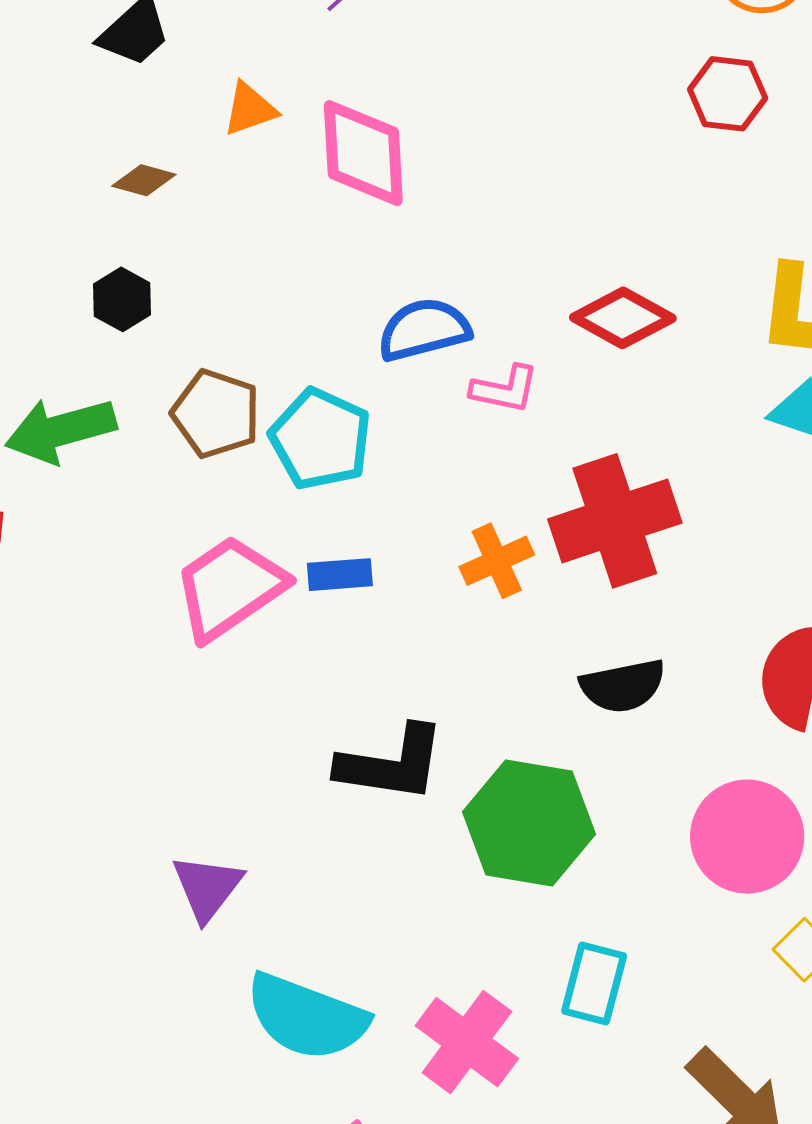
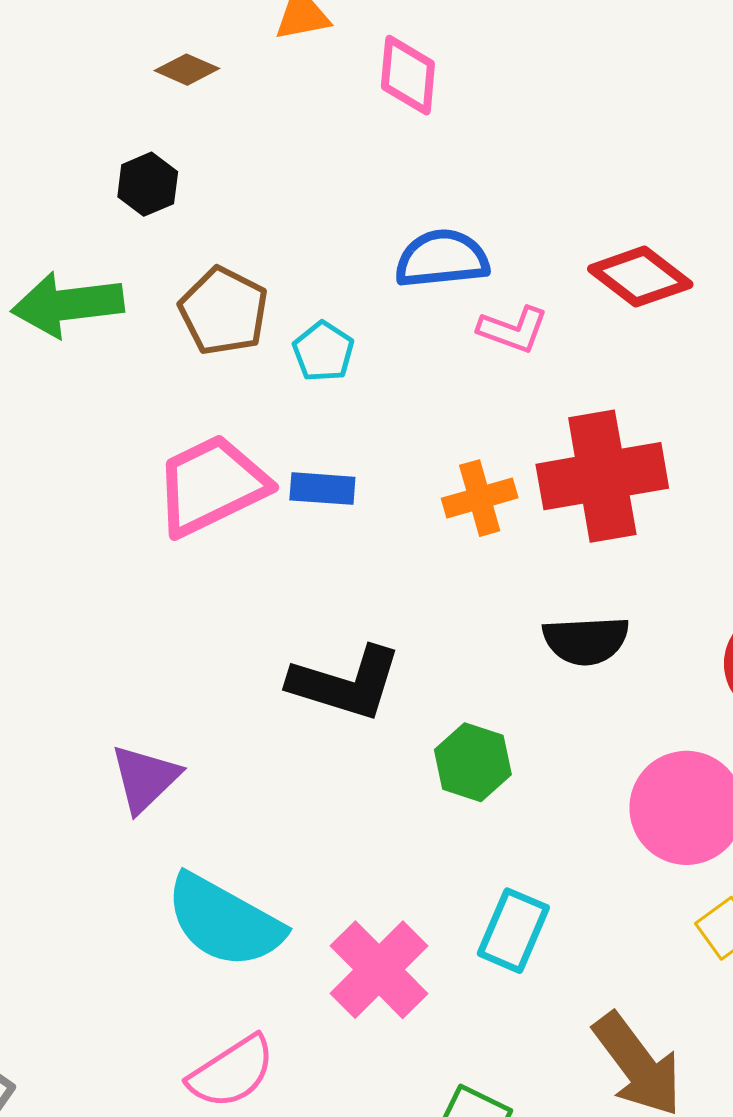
pink diamond: (363, 153) -> (408, 75), size x0.7
cyan pentagon: (320, 439) -> (323, 352), size x0.6
green hexagon: (529, 823) -> (473, 762), size x0.6

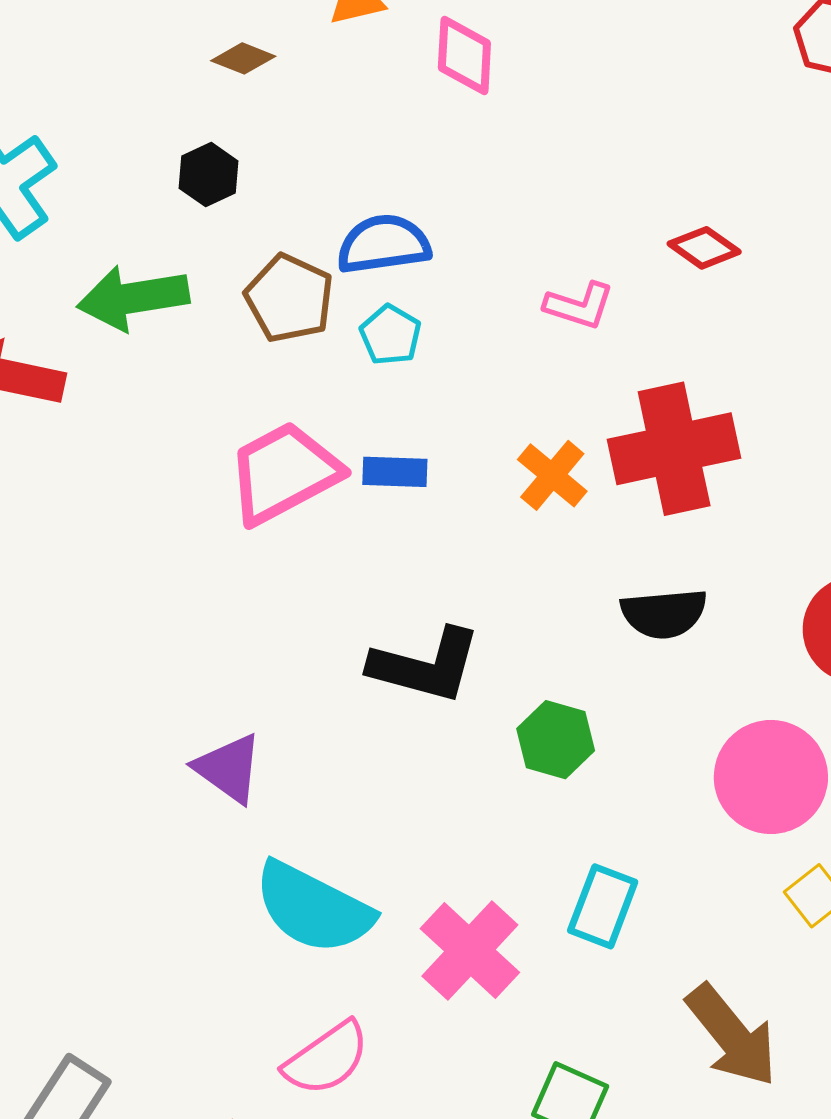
blue semicircle: (442, 259) -> (384, 244), moved
red diamond: (640, 277) -> (704, 248), size x0.7
orange cross: (480, 498) -> (552, 475), turned -32
purple triangle: (145, 778) -> (229, 768), turned -38

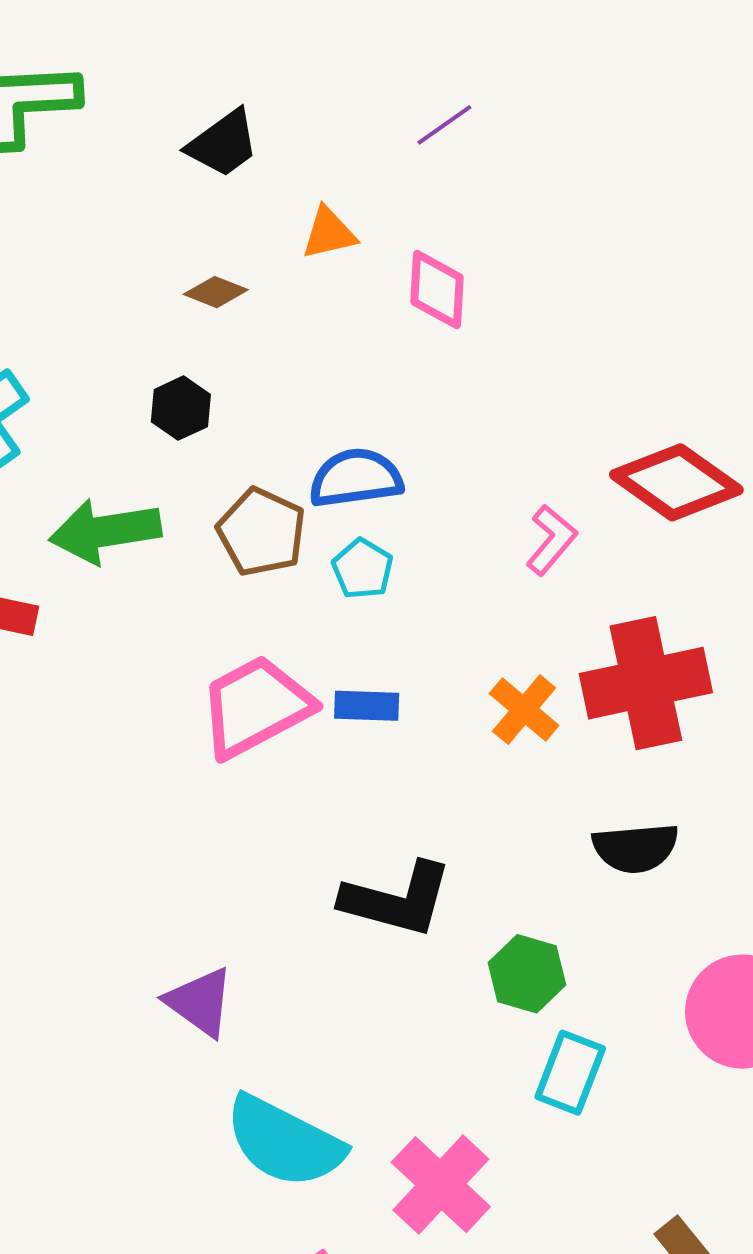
red diamond: (704, 248) -> (676, 482), size x1.8
pink L-shape: (579, 306) -> (551, 540), turned -68
cyan rectangle: (603, 906) -> (570, 1073), moved

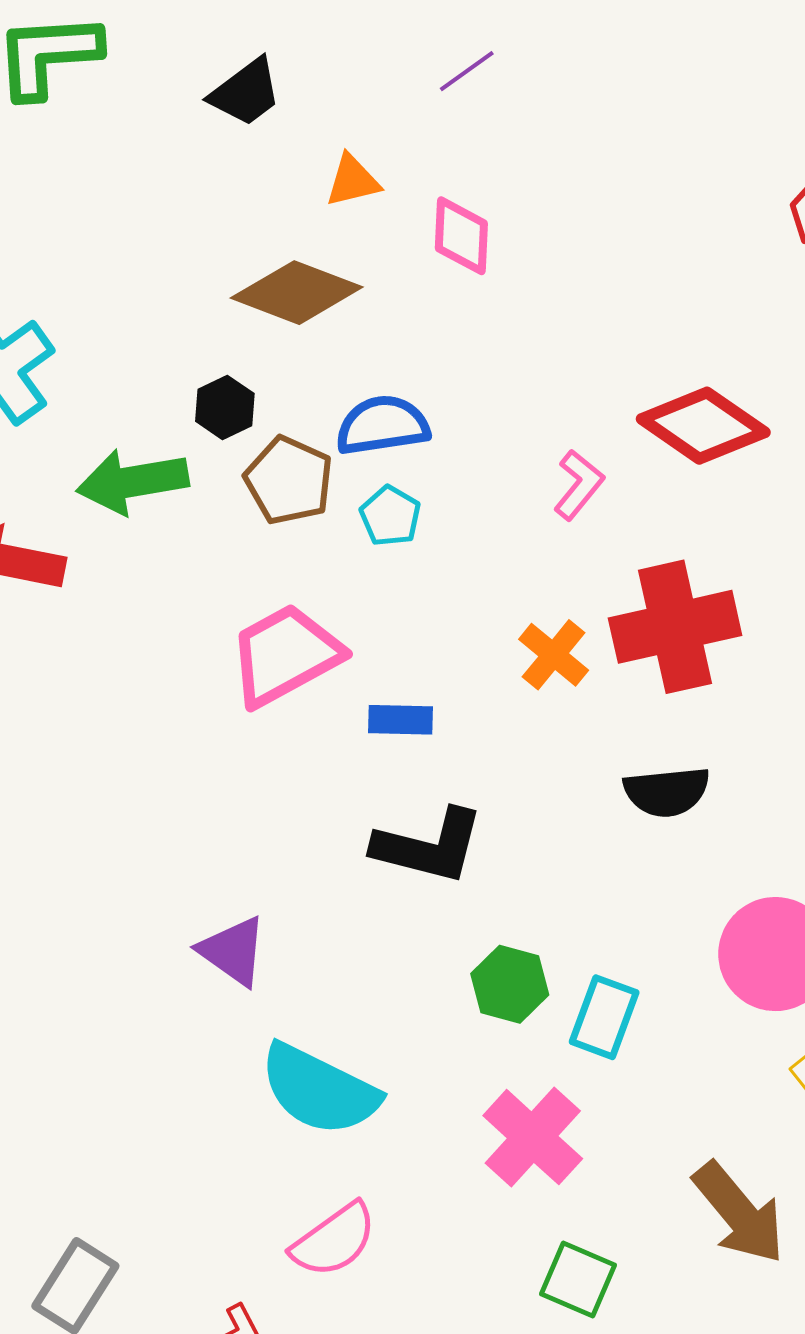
brown diamond: (216, 292) -> (297, 293), moved, size x2.0
black hexagon: (181, 408) -> (225, 407), moved
blue rectangle: (367, 706) -> (400, 720), moved
green hexagon: (527, 974) -> (510, 984), moved
pink cross: (441, 1185) -> (533, 1137), moved

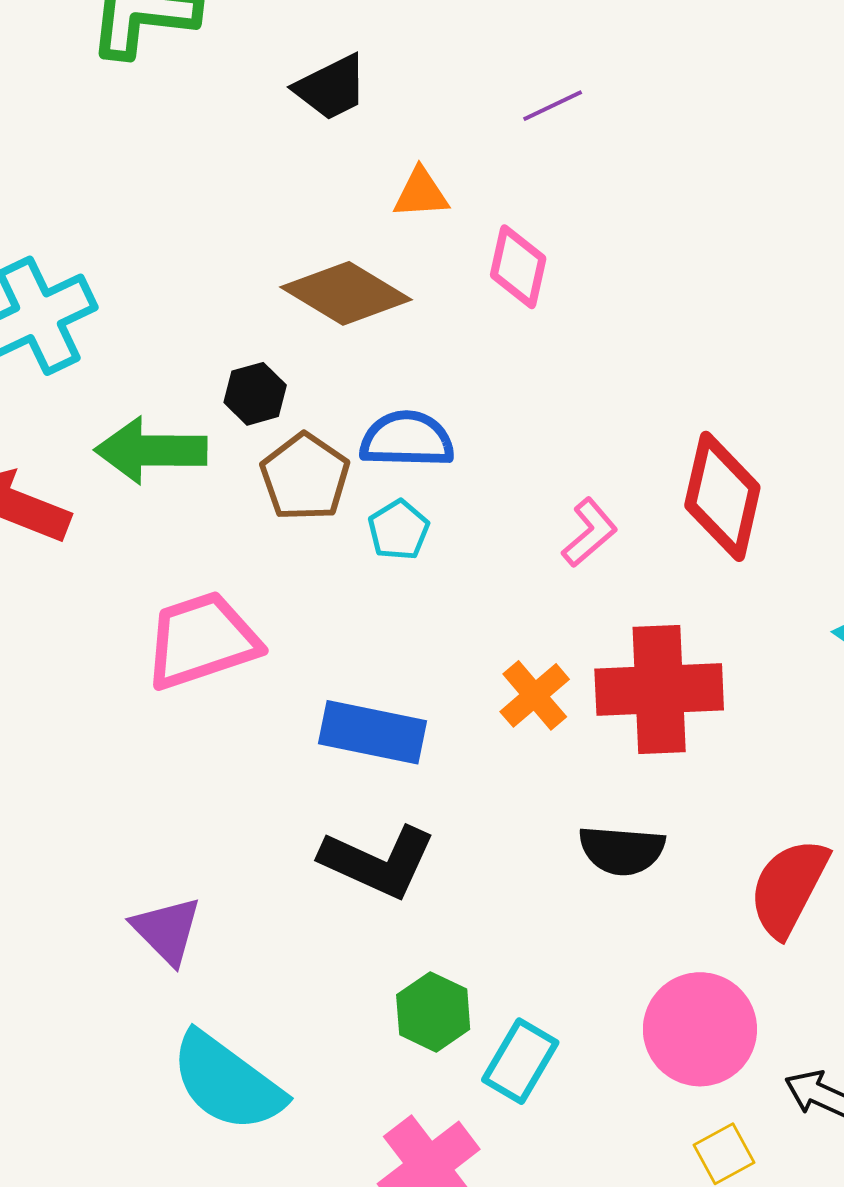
red diamond: (703, 426) -> (722, 496), turned 58
pink trapezoid: (285, 655) -> (202, 640), moved
blue rectangle: (400, 720) -> (373, 732), size x1.6

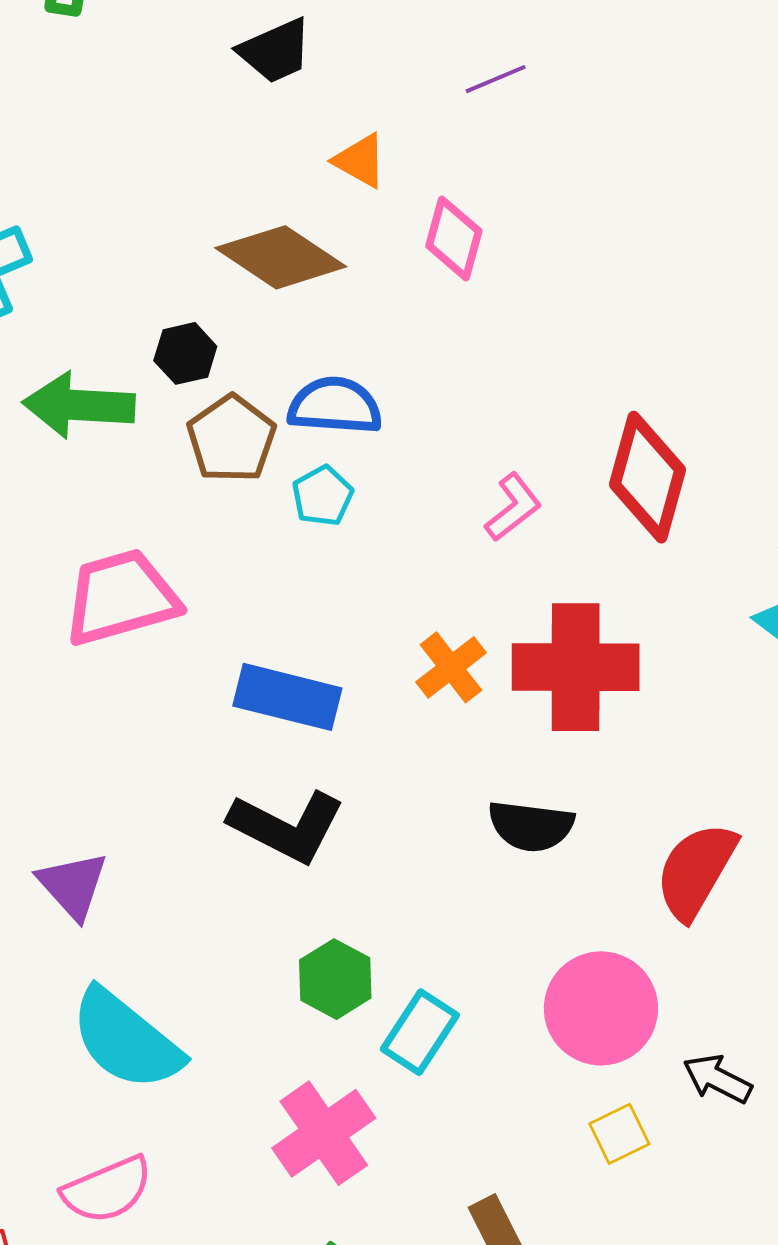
orange triangle: (421, 193) -> (360, 161), turned 30

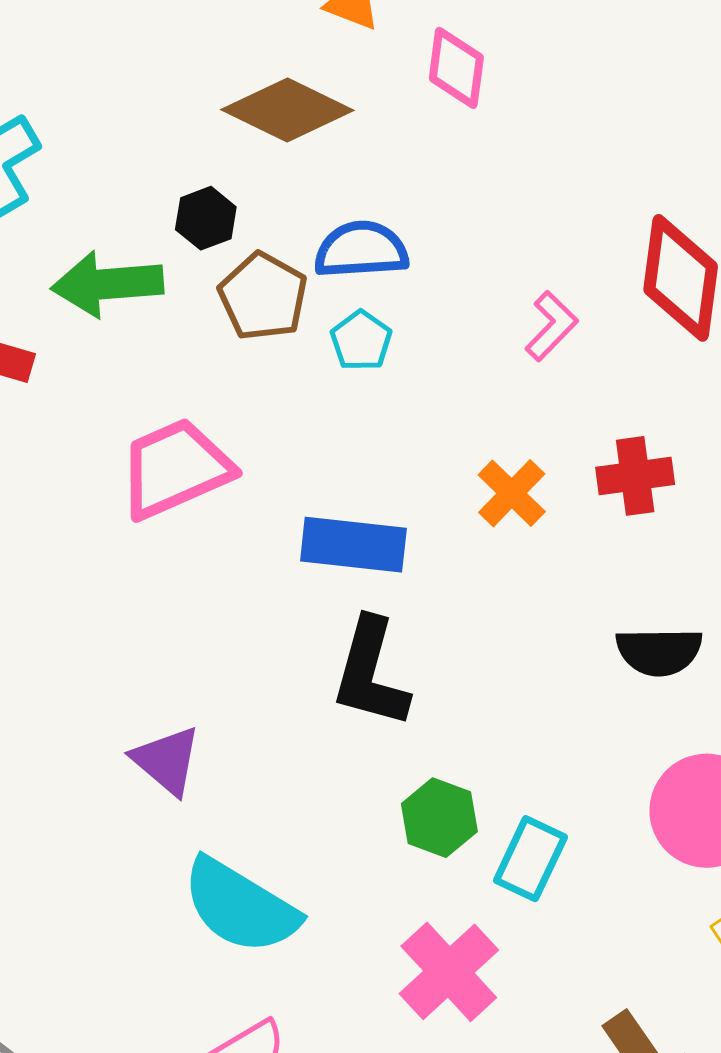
red cross: (576, 667) -> (635, 476), size x0.6
black L-shape: (287, 826) -> (371, 673), turned 86
black semicircle: (531, 826) -> (659, 652), moved

